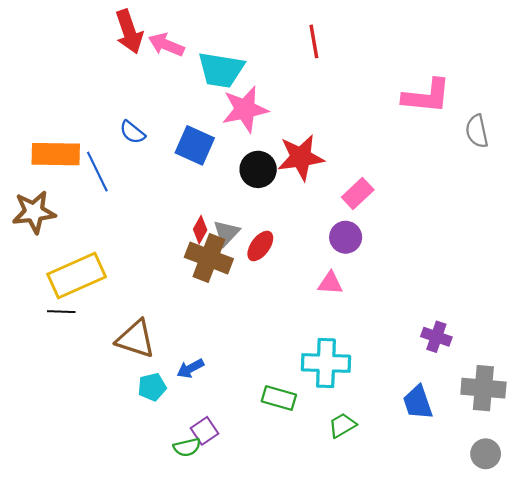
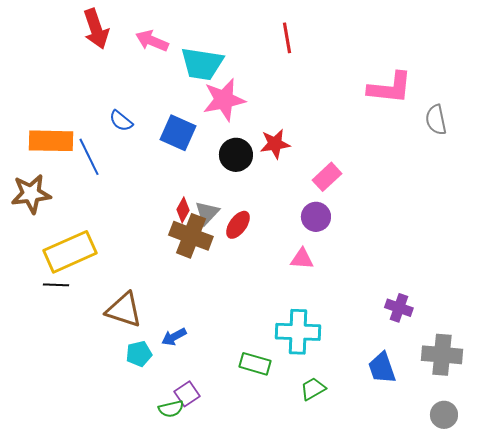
red arrow: (129, 32) -> (96, 29), moved
red star: (301, 157) -> (275, 144), size x0.7

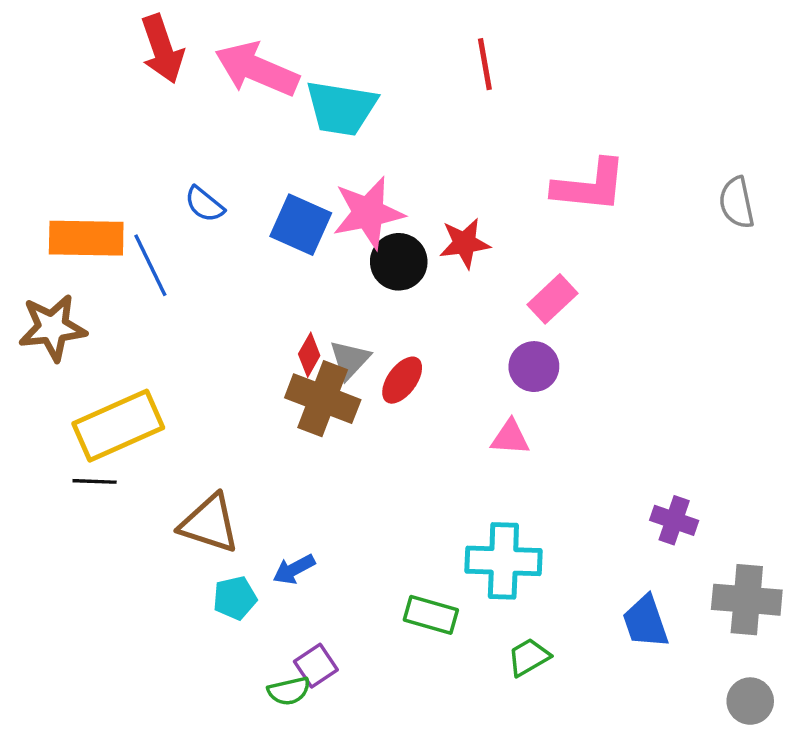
pink arrow: (152, 41) -> (257, 69), size x1.5
pink L-shape: (390, 88) -> (590, 186), moved
pink star: (224, 100) -> (368, 213), moved

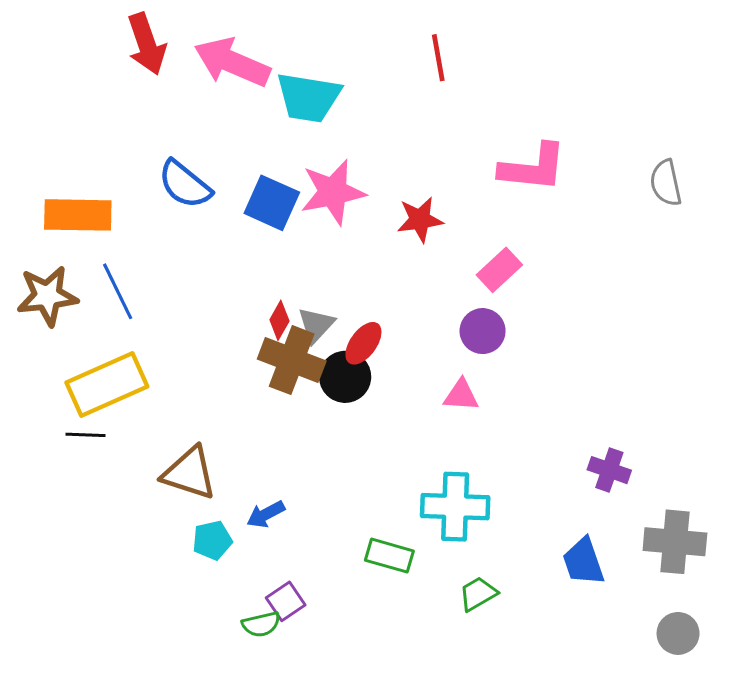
blue semicircle: (204, 204) -> (185, 184), size x1.5
black circle: (399, 262) -> (345, 377), moved
blue line: (150, 265) -> (118, 291), moved

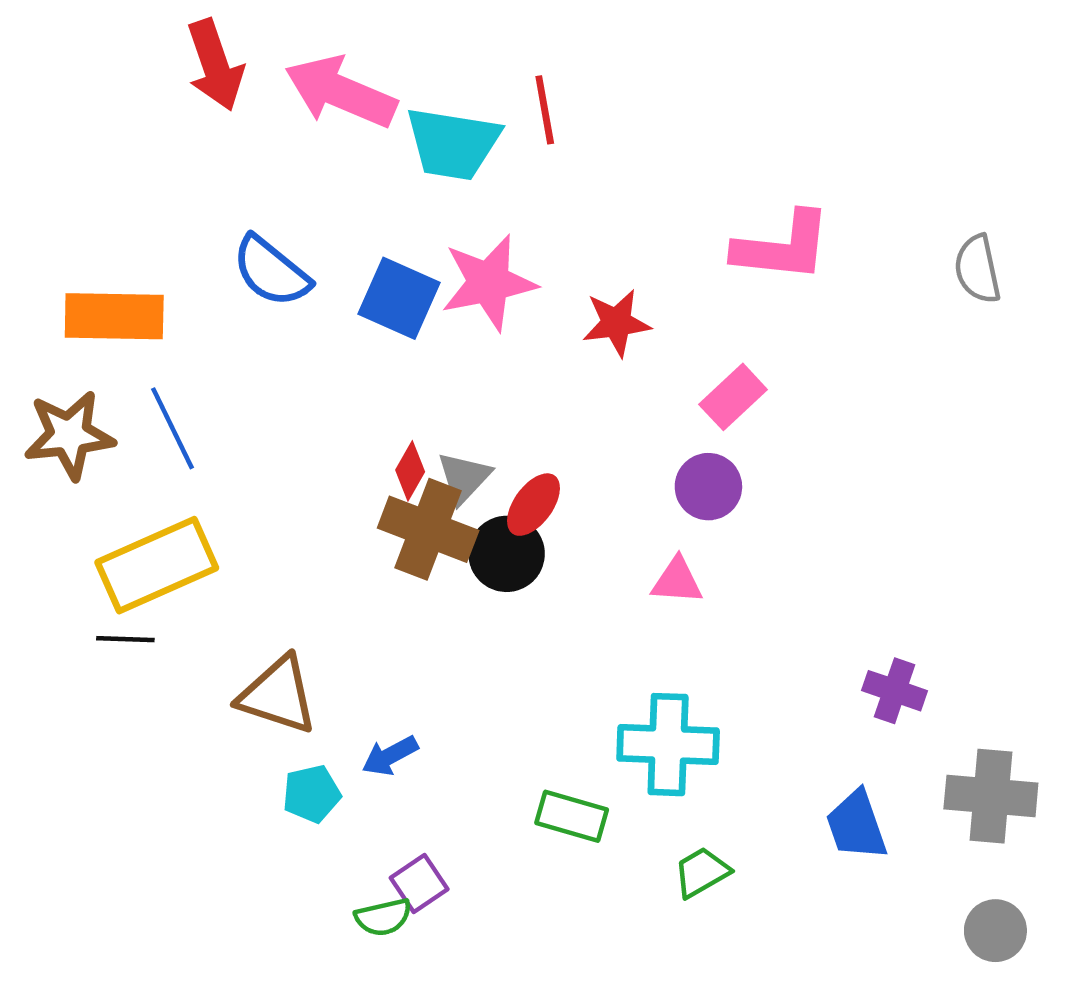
red line: (438, 58) -> (545, 110), moved

